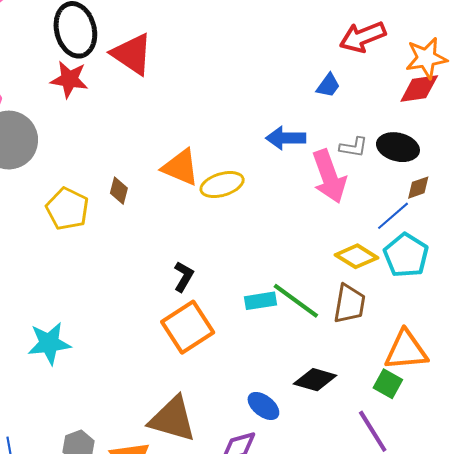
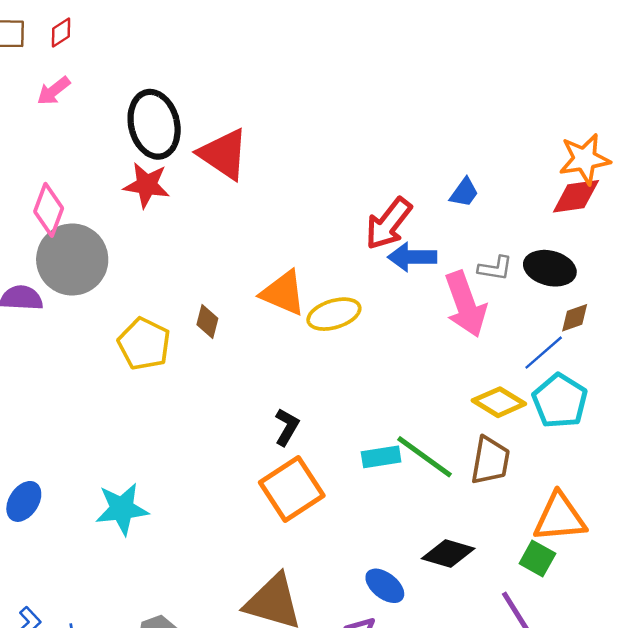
red arrow: (363, 37) -> (389, 224), moved, turned -30

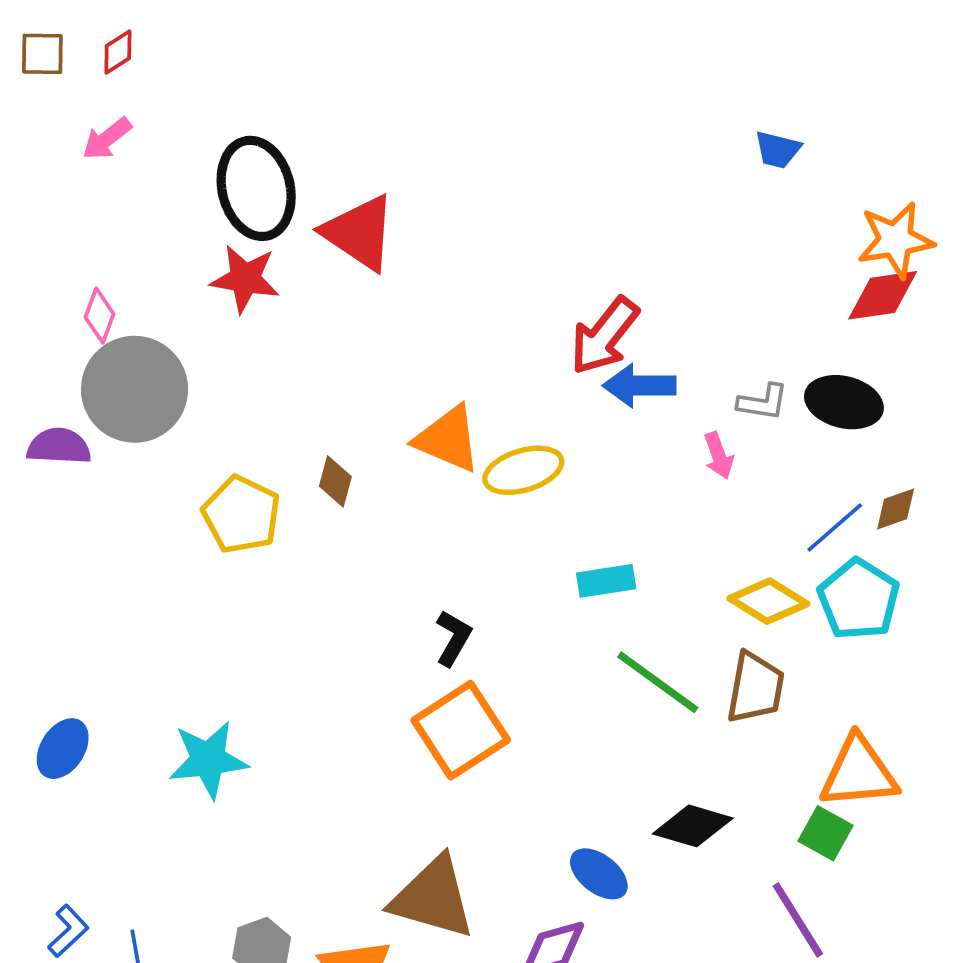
blue trapezoid: (464, 193) -> (778, 150), moved, turned 68
pink diamond: (49, 210) -> (100, 316), size x0.7
pink arrow: (465, 304) -> (719, 456), size x0.5
brown diamond: (575, 318) -> (896, 509), moved
cyan rectangle: (381, 457) -> (606, 581), moved

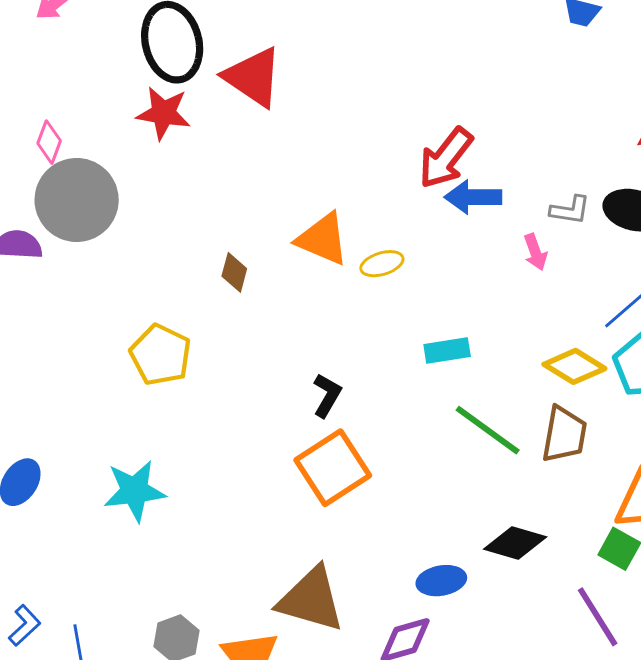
yellow ellipse: (523, 470) -> (382, 264), size x0.7
yellow pentagon: (241, 515) -> (161, 355), moved
blue ellipse: (599, 874) -> (441, 581), turned -48

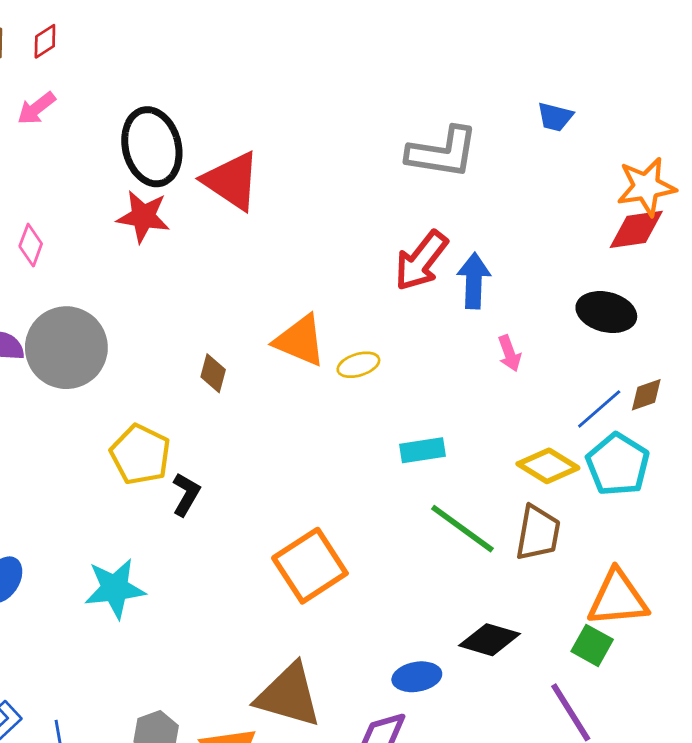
blue arrow: (473, 197) -> (474, 281), moved, turned 92
gray circle: (77, 200) -> (66, 348), moved
gray L-shape: (570, 210) -> (442, 152), moved, size x1.8
black L-shape: (327, 395) -> (186, 494), moved

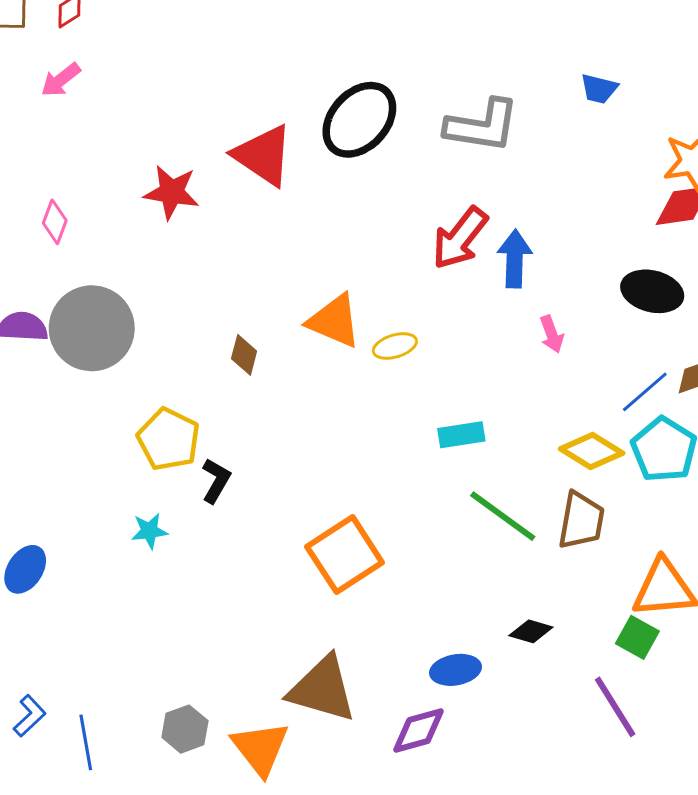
black ellipse: (152, 147) -> (359, 120), moved, turned 56
cyan star: (115, 588) -> (149, 531), moved, size x0.6
black diamond: (490, 640) -> (531, 631), size x0.7

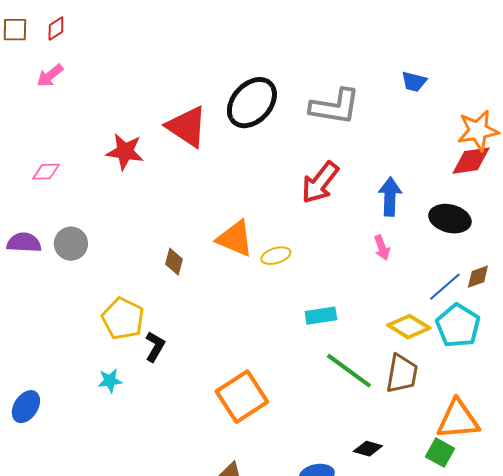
pink diamond: (55, 222) -> (46, 172), turned 68
blue arrow: (515, 259) -> (390, 197), moved
gray circle: (92, 328) -> (71, 244), size x0.6

